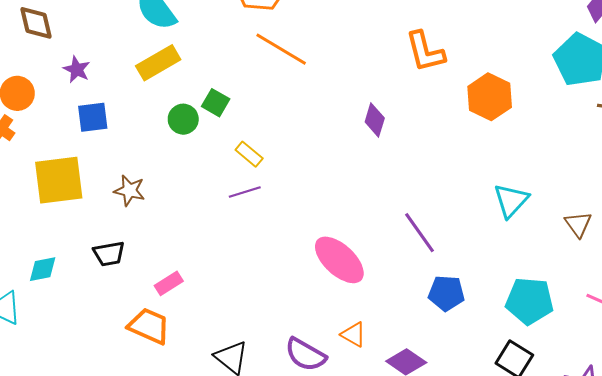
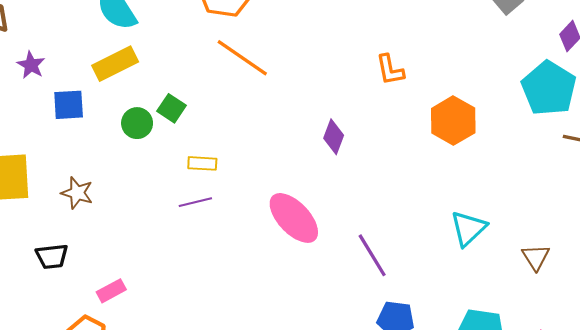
orange L-shape: (425, 52) -> (390, 70), size x0.7
blue square: (93, 117) -> (69, 105), moved
yellow rectangle: (249, 154) -> (202, 163), turned -40
pink ellipse: (339, 260) -> (294, 218), moved

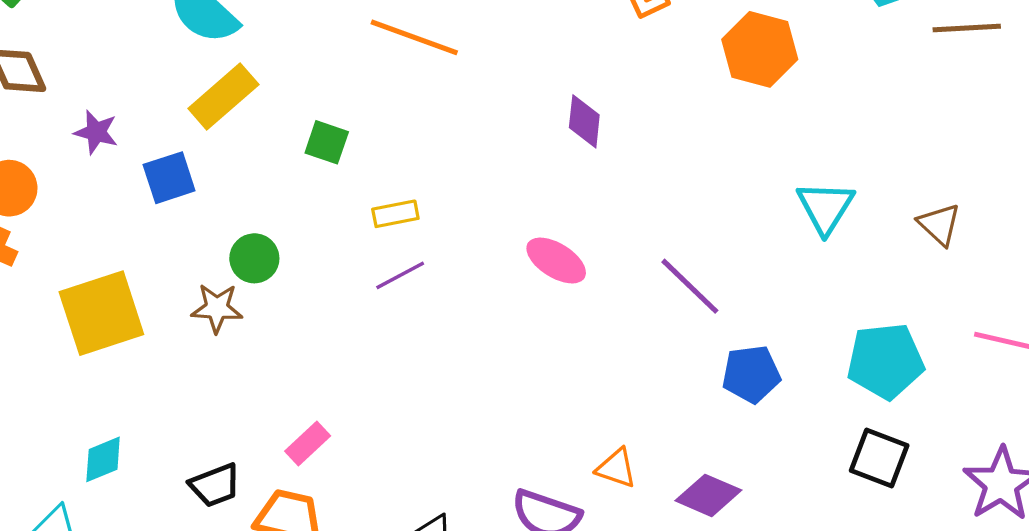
green circle: (137, 123) -> (254, 258), moved
pink ellipse: (294, 218) -> (556, 261), size x0.7
black trapezoid: (52, 256) -> (215, 485), moved

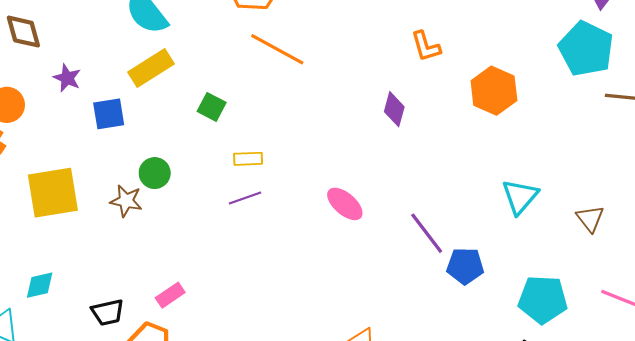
purple diamond: (584, 121) -> (394, 109), moved
blue pentagon: (751, 374) -> (465, 266), moved

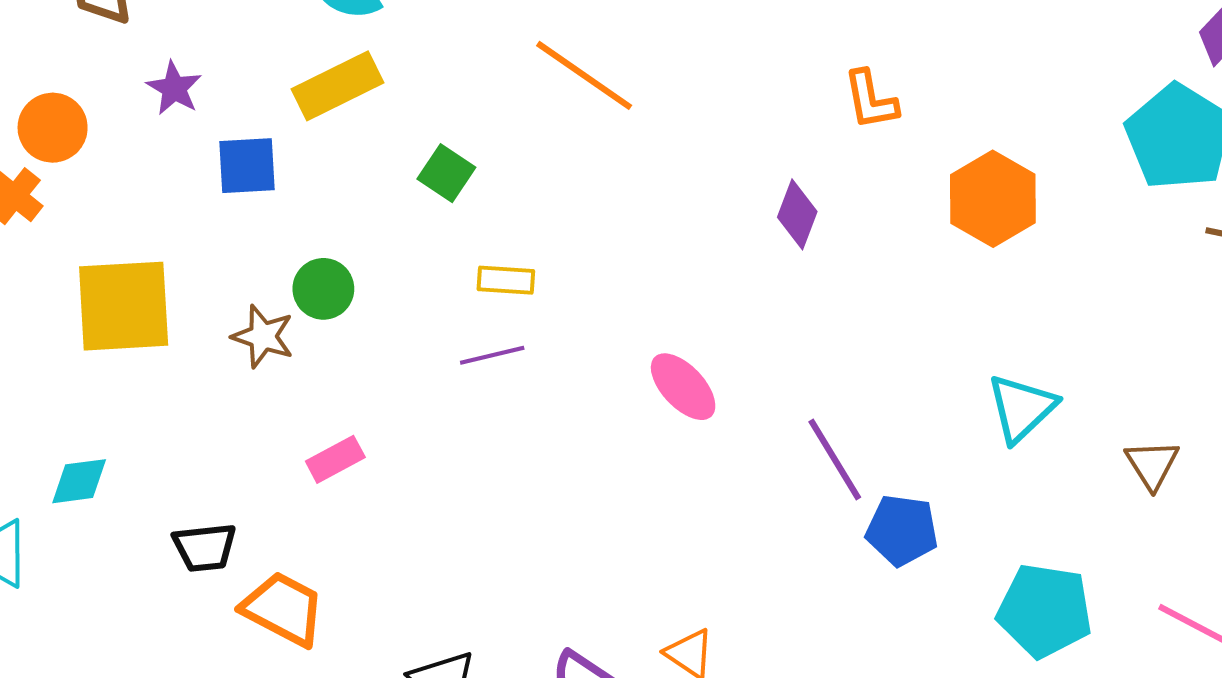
pink rectangle: (170, 295) -> (335, 459), moved

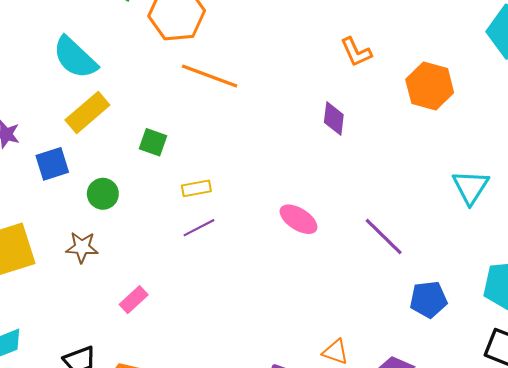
green circle: (323, 289) -> (103, 194), moved
blue pentagon: (902, 530) -> (428, 299), moved

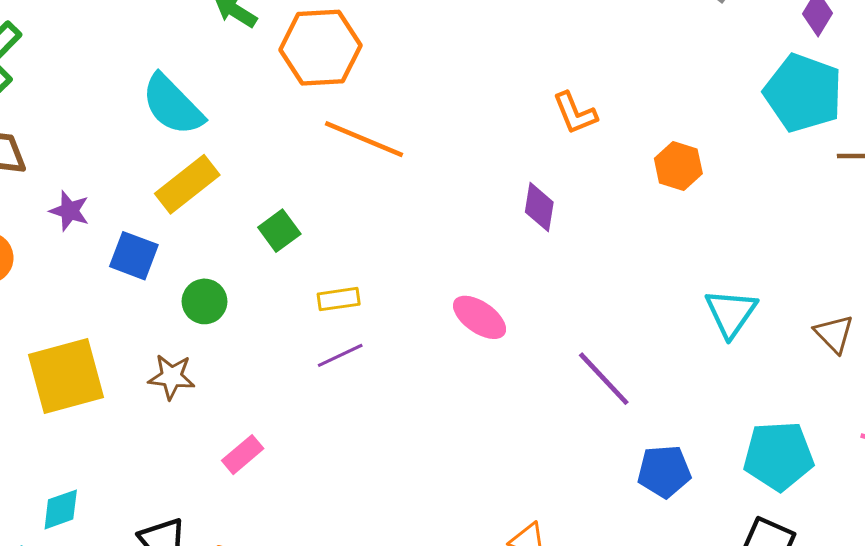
orange hexagon: (430, 86) -> (678, 166), size x0.7
green square: (153, 142) -> (279, 231), turned 32
blue square: (52, 164) -> (134, 256), turned 36
pink ellipse: (299, 219) -> (480, 317), moved

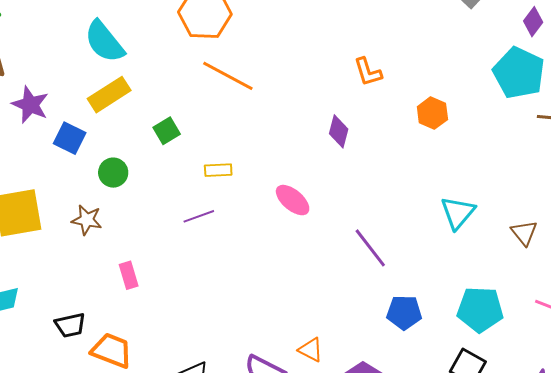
purple star: (69, 211) -> (30, 105), size x1.4
yellow rectangle: (339, 299) -> (218, 170), moved
pink rectangle: (243, 455) -> (129, 275), turned -72

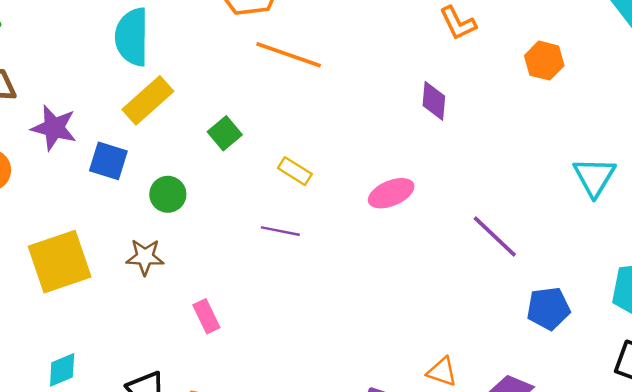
cyan semicircle: (104, 42) -> (132, 37), turned 48
yellow rectangle: (218, 170) -> (295, 171), turned 44
pink ellipse: (293, 200) -> (391, 193), turned -54
purple line: (199, 216) -> (280, 231), turned 40

